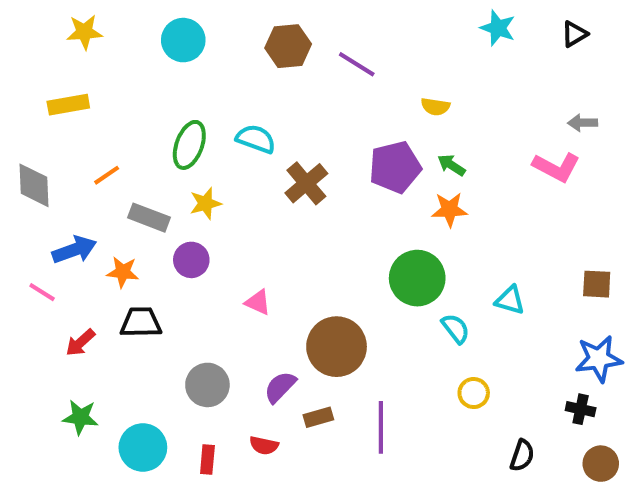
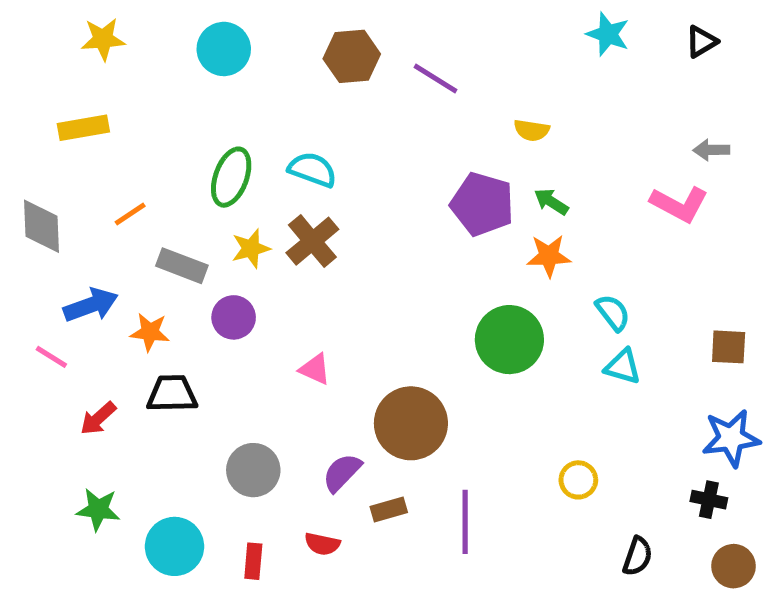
purple pentagon: (395, 167) -> (482, 204), turned 30
brown cross: (306, 183) -> (312, 241), moved
cyan semicircle: (456, 328) -> (613, 312), moved

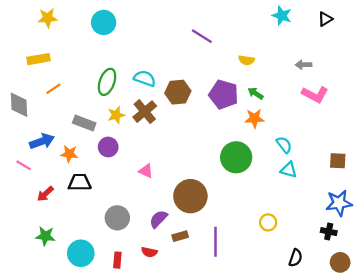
brown hexagon: (352, 56) -> (178, 92), moved
gray arrow: (711, 150) -> (304, 65), moved
orange line: (130, 214) -> (53, 89), moved

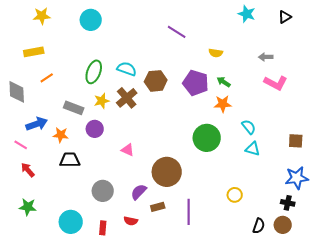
red arrow: (45, 194) -> (28, 170), moved, turned 91
green star: (45, 236) -> (28, 207), moved
brown circle: (340, 262) -> (283, 225), moved

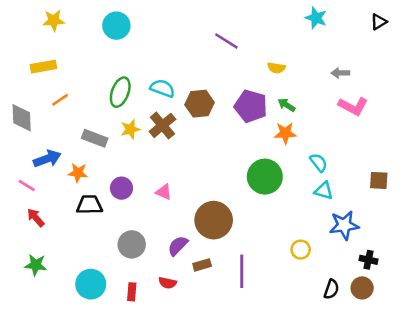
black triangle: (285, 17) -> (379, 22), moved
purple circle: (95, 129) -> (121, 188), moved
blue star: (297, 178) -> (344, 225), moved

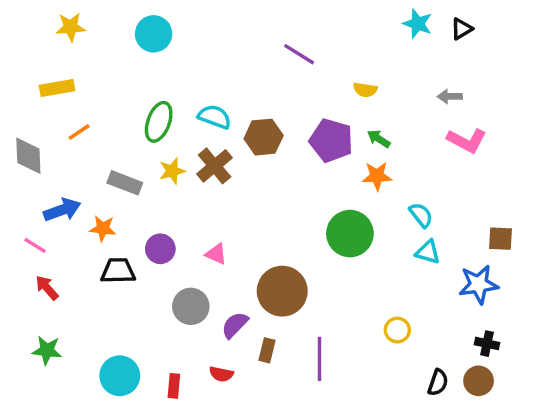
black triangle: (379, 22) -> (462, 29), moved
blue star: (344, 225) -> (479, 284), moved
gray circle: (132, 244) -> (191, 306), moved
brown rectangle: (202, 265) -> (267, 350), turned -60

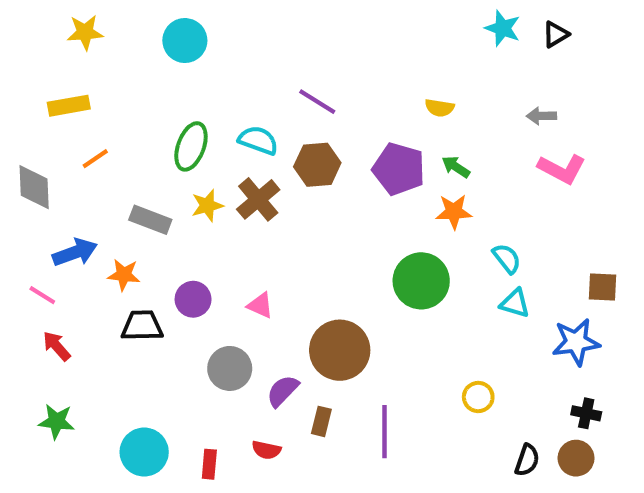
purple line: (299, 54) -> (317, 102), moved

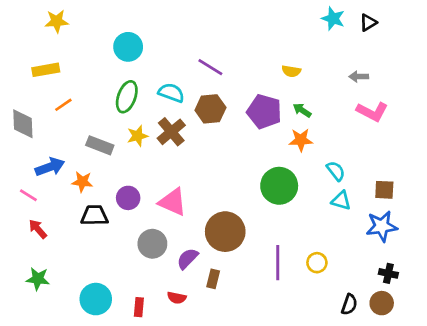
cyan circle: (185, 41) -> (128, 47), moved
brown square: (602, 287) -> (384, 190), moved
pink triangle: (260, 305) -> (173, 202), size x1.6
purple line: (385, 432) -> (278, 263), moved

